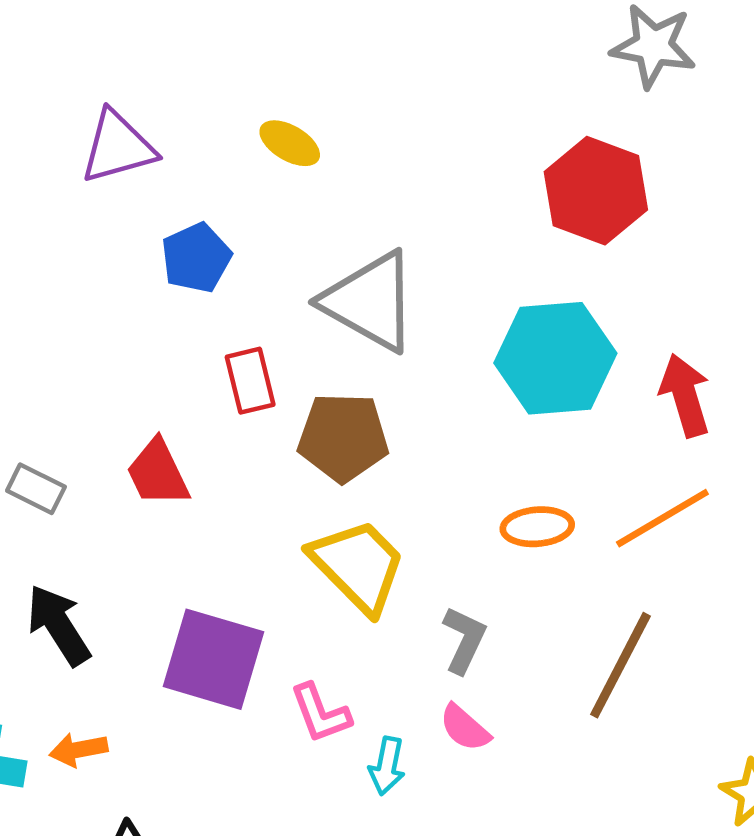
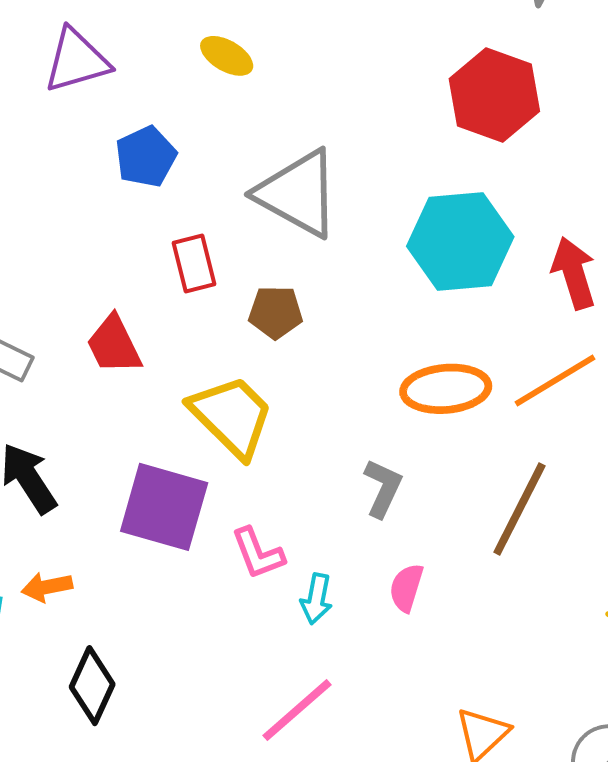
brown pentagon: (343, 437) -> (276, 312), size x0.7
orange ellipse: (537, 527) -> (446, 389), size x1.4
yellow trapezoid: (358, 566) -> (232, 416), moved
pink semicircle: (465, 728) -> (406, 588), moved, turned 66

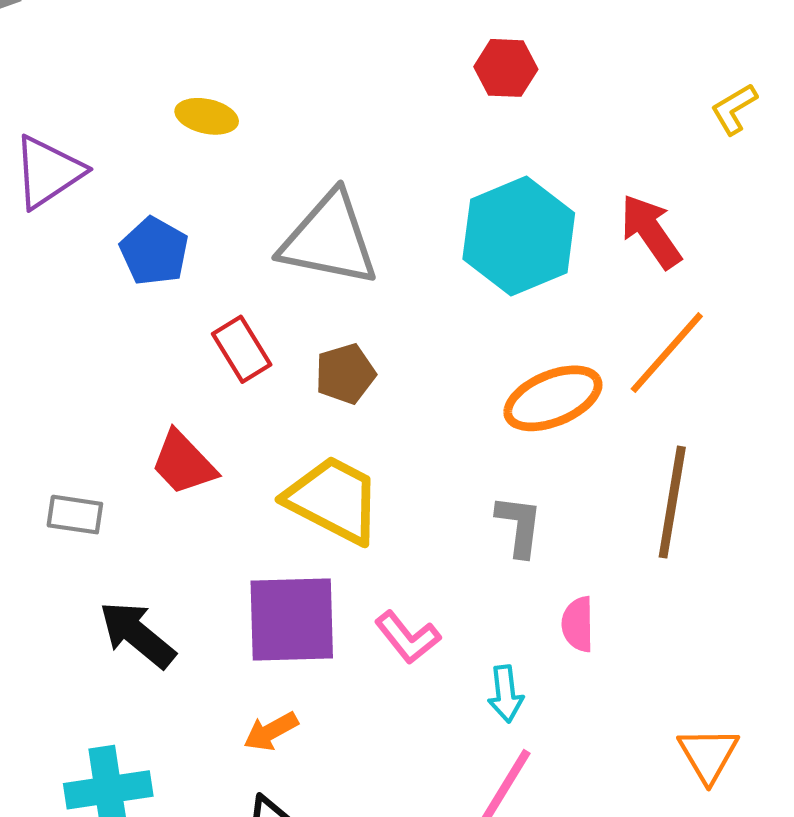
red hexagon: (494, 95) -> (506, 68), size x0.6
orange arrow: (47, 587) -> (271, 731), moved
cyan arrow: (316, 599) -> (506, 694), moved

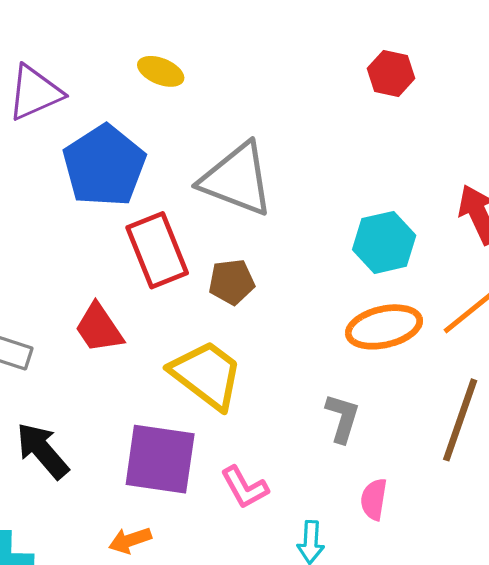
cyan hexagon: (519, 236) -> (384, 242), moved, size x0.7
blue pentagon: (154, 251) -> (104, 166), size x1.6
red rectangle: (242, 349) -> (157, 250), size x1.5

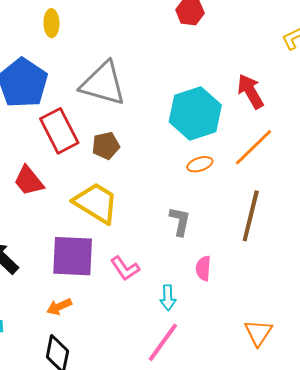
yellow ellipse: (161, 71) -> (51, 23), turned 72
cyan hexagon: (384, 242) -> (195, 113), size x1.4
orange ellipse: (384, 327) -> (200, 164), size x0.6

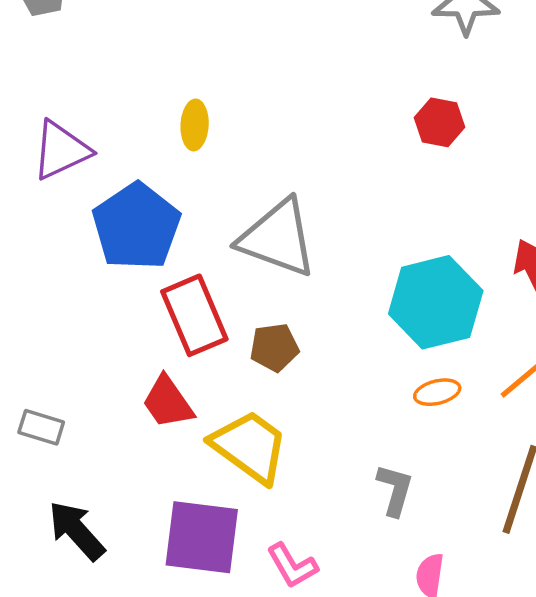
red trapezoid: (29, 181) -> (168, 402), moved

